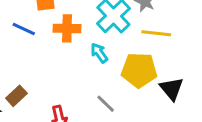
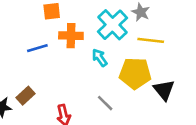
blue line: (24, 29) -> (37, 48), moved, turned -42

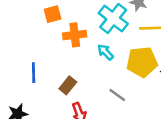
blue line: (37, 48) -> (34, 73), moved, turned -66
brown rectangle: (25, 96) -> (68, 85), moved

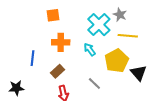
orange cross: (75, 35) -> (61, 42), moved
yellow pentagon: (142, 62) -> (117, 61), turned -30

